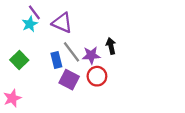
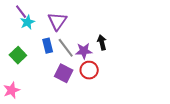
purple line: (34, 12) -> (21, 12), moved
purple triangle: (62, 23) -> (57, 21), turned 42
blue rectangle: (56, 60) -> (48, 46), moved

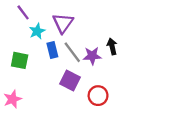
cyan star: (27, 22) -> (37, 31), moved
green square: (18, 55) -> (20, 60), turned -35
red circle: (89, 70) -> (98, 96), moved

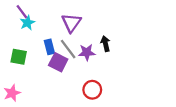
purple triangle: (63, 23) -> (71, 23), moved
cyan star: (37, 31) -> (27, 23), moved
purple square: (70, 80) -> (58, 62), moved

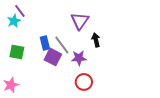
cyan star: (27, 23) -> (14, 21), moved
purple triangle: (71, 23) -> (80, 21), moved
purple star: (87, 52) -> (79, 58), moved

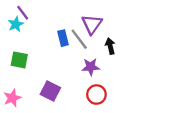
blue rectangle: (45, 43) -> (63, 38), moved
gray line: (62, 45) -> (79, 39), moved
purple square: (53, 57) -> (50, 91), moved

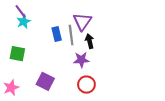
cyan star: (16, 24) -> (24, 22), moved
gray line: (79, 39) -> (71, 35), turned 30
black arrow: (110, 46) -> (90, 41), moved

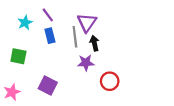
purple line: (20, 11) -> (48, 15), moved
blue rectangle: (57, 34) -> (50, 36), moved
red circle: (86, 85) -> (110, 81), moved

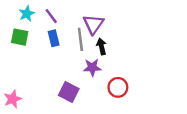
cyan star: (25, 23) -> (27, 14), moved
green square: (18, 56) -> (20, 37), moved
purple square: (48, 86) -> (69, 92), moved

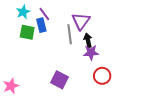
green square: (20, 37) -> (27, 32), moved
blue rectangle: (54, 38) -> (41, 25), moved
purple star: (92, 67) -> (91, 53), moved

